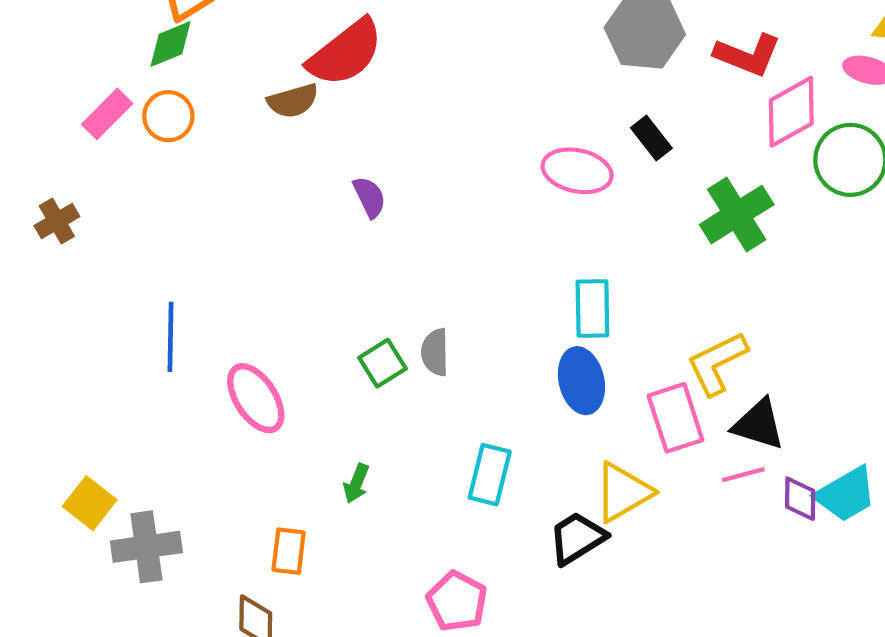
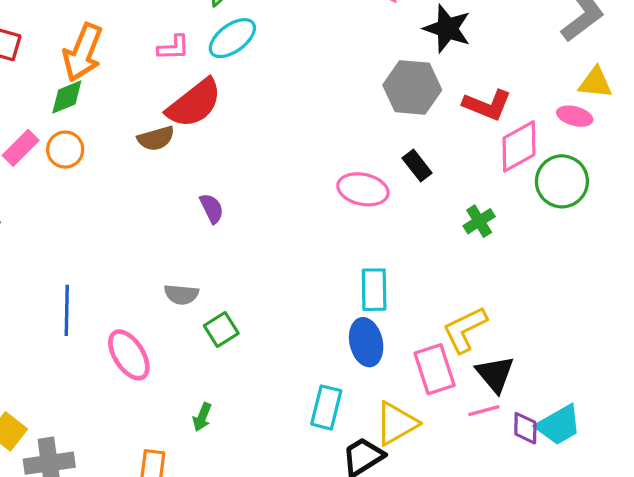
green cross: (737, 215) -> (479, 221), size x0.6
gray semicircle: (435, 352) -> (181, 294), moved, turned -84
black triangle: (759, 424) -> (495, 374), turned 33
cyan rectangle: (490, 475) -> (326, 407), moved

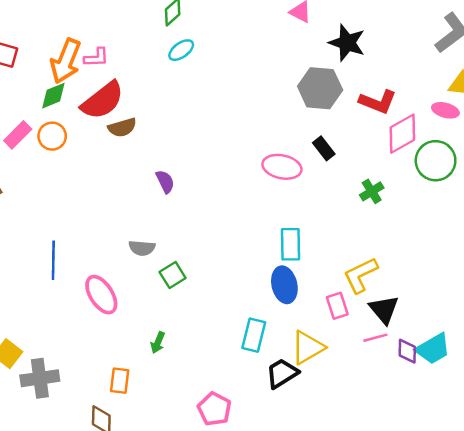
cyan ellipse: (232, 38) -> (181, 50), size x0.7
pink L-shape: (173, 48) -> (96, 57), moved
red semicircle: (194, 103) -> (103, 100), moved
pink rectangle: (435, 369) -> (337, 306), size x0.7

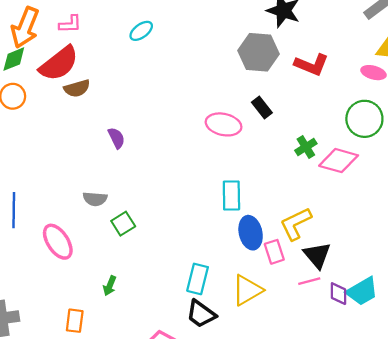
cyan ellipse: (181, 50) -> (141, 31), moved
pink L-shape: (96, 57) -> (70, 24), moved
pink diamond: (402, 134) -> (339, 161), moved, turned 45
blue ellipse: (284, 285) -> (251, 233), moved
black trapezoid: (282, 373) -> (201, 314), moved, turned -112

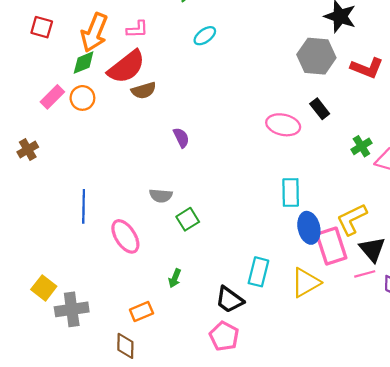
pink rectangle: (274, 252) -> (331, 246), size x1.6
black trapezoid: (201, 314) -> (229, 300), moved
orange rectangle: (75, 321) -> (141, 312), turned 60

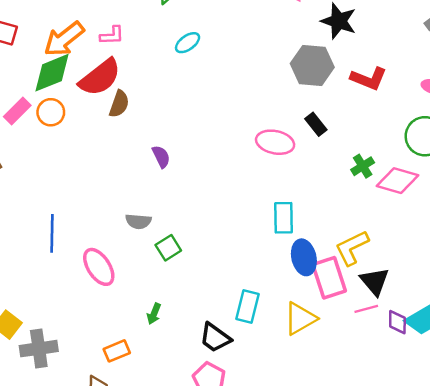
orange arrow: (94, 33) -> (64, 39), turned 30
green diamond: (84, 63) -> (52, 73), size x1.5
brown semicircle: (144, 90) -> (119, 104), turned -55

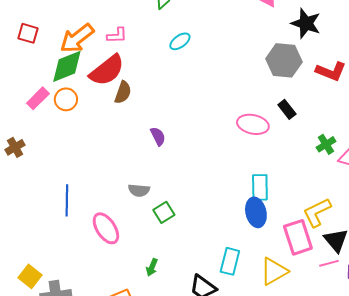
blue ellipse: (304, 257) -> (256, 212), moved

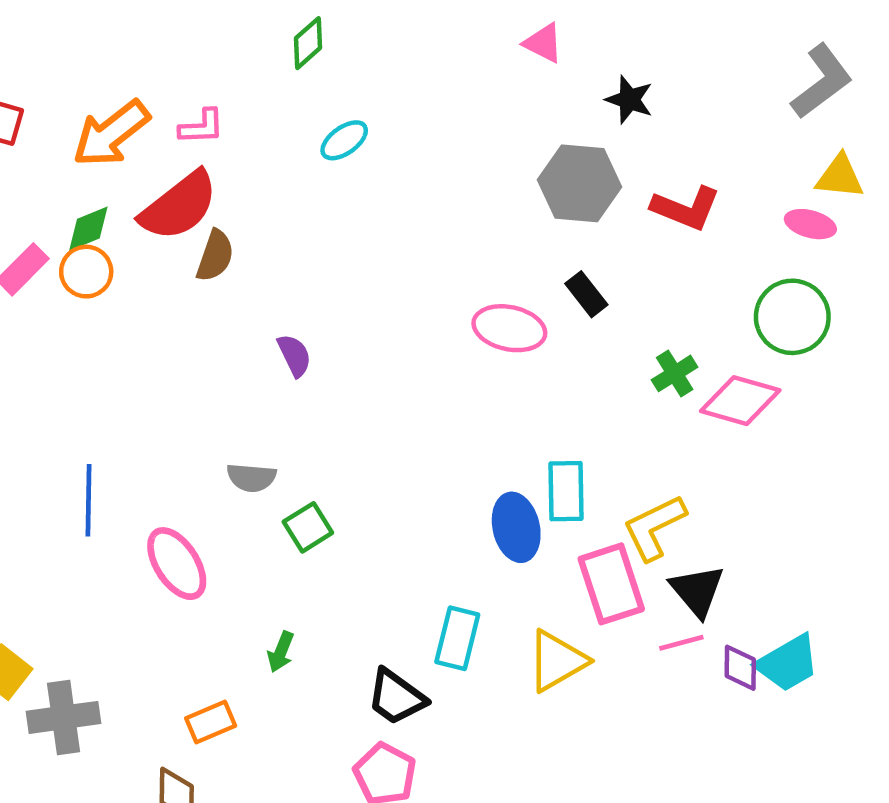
black star: (306, 23) -> (629, 100), size x0.7
green diamond: (67, 66) -> (88, 229), moved, size x0.6
cyan rectangle: (260, 187) -> (566, 491), moved

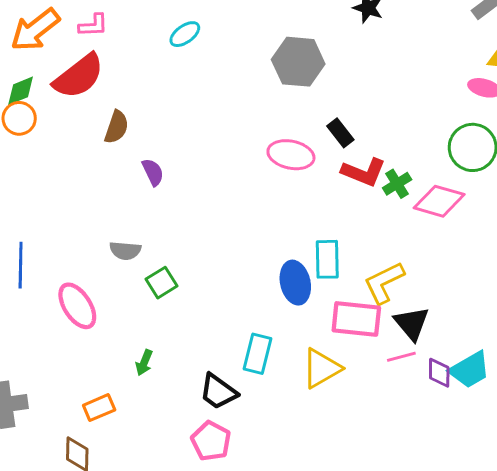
gray hexagon: (580, 183) -> (298, 62), moved
red L-shape: (686, 208) -> (364, 172), moved
brown semicircle: (215, 256) -> (117, 127), moved
pink rectangle: (611, 584) -> (356, 319), turned -66

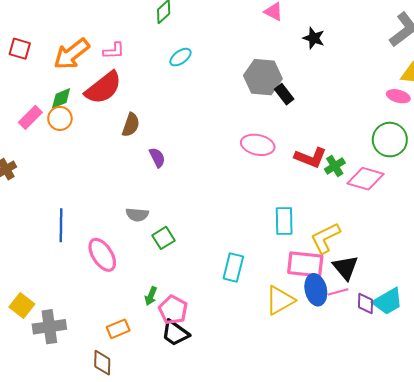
black rectangle: (340, 133) -> (284, 94), moved
blue ellipse: (295, 283) -> (316, 290), moved
cyan rectangle: (257, 354) -> (233, 268), moved
black trapezoid: (218, 392) -> (175, 333), moved
pink pentagon: (211, 441) -> (173, 310), moved

